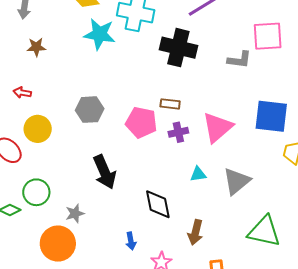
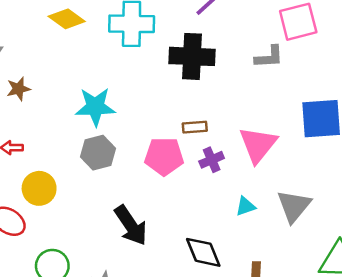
cyan star: (100, 34) -> (95, 107), moved

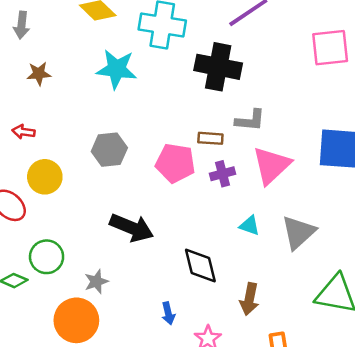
gray L-shape: (269, 57) -> (250, 120), moved
cyan star: (95, 107) -> (117, 69), moved
cyan triangle: (245, 206) -> (250, 226), turned 30
black arrow: (131, 225) -> (132, 228), turned -42

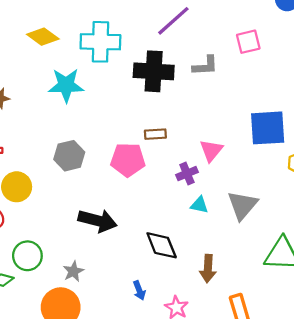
pink square: (330, 48) -> (248, 42), size x0.7
gray L-shape: (250, 120) -> (205, 66), moved
pink triangle: (271, 165) -> (211, 150), size x0.7
purple cross: (223, 174) -> (187, 174), moved

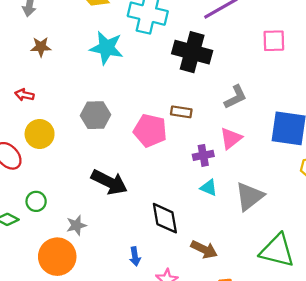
pink square: (248, 42) -> (274, 41), moved
gray L-shape: (205, 66) -> (235, 97), moved, turned -35
green circle: (27, 256) -> (36, 201), size x0.7
brown arrow: (208, 269) -> (204, 249), turned -80

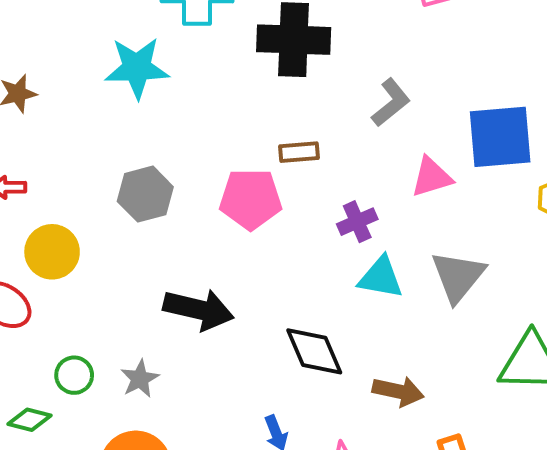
pink triangle: (231, 138) -> (431, 177), moved, turned 35
cyan triangle: (209, 188) -> (381, 278), size x1.4
gray star: (76, 225) -> (140, 379), moved

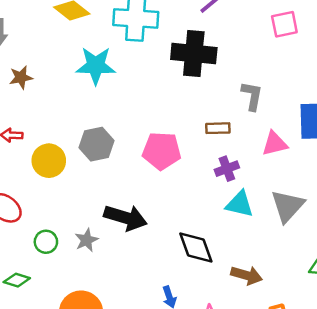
gray L-shape: (391, 102) -> (252, 96), turned -44
brown rectangle: (299, 152) -> (218, 128), moved
yellow circle: (52, 252) -> (49, 161), moved
green circle: (74, 375) -> (46, 242), moved
gray star: (140, 379) -> (86, 240), moved

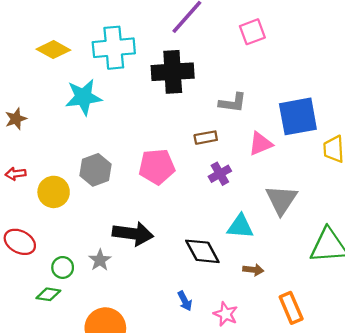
gray L-shape: (252, 96) -> (233, 103), turned 96
cyan triangle: (240, 204) -> (240, 226), moved
brown arrow: (247, 275) -> (253, 270), size x0.7
green diamond: (17, 280) -> (48, 294), moved

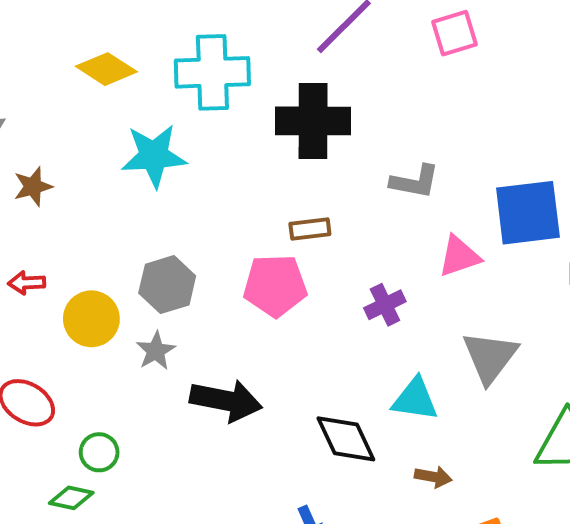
pink square: (252, 32) -> (454, 33), moved
brown rectangle: (206, 138) -> (310, 229), moved
gray star: (100, 260) -> (156, 351), moved

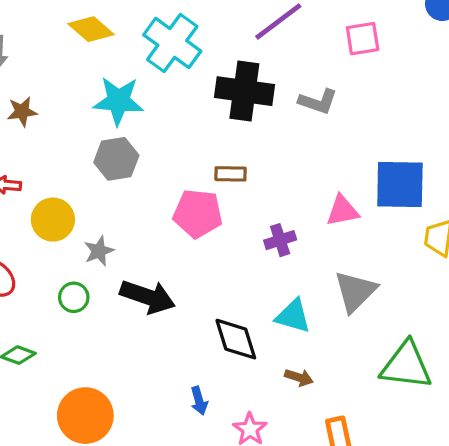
cyan cross: (212, 72) -> (172, 43), turned 30
gray L-shape: (415, 182) -> (318, 101), moved
gray hexagon: (167, 285) -> (116, 159), moved
green circle: (99, 452) -> (74, 297), moved

